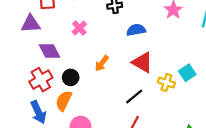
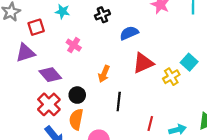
red triangle: (142, 62) -> (143, 63), turned -40
yellow cross: (166, 83) -> (171, 77), turned -35
black line: (134, 96) -> (119, 101), moved, turned -30

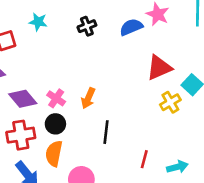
blue semicircle: (129, 33) -> (131, 27), moved
pink cross: (74, 45) -> (56, 98), moved
red triangle: (143, 63) -> (159, 68), moved
red cross: (49, 104) -> (21, 135), turned 35

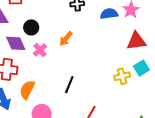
red triangle: (159, 68) -> (136, 41), moved
orange arrow: (88, 98) -> (66, 39), moved
black circle: (55, 124) -> (31, 27), moved

